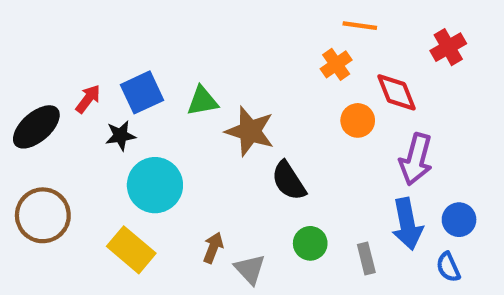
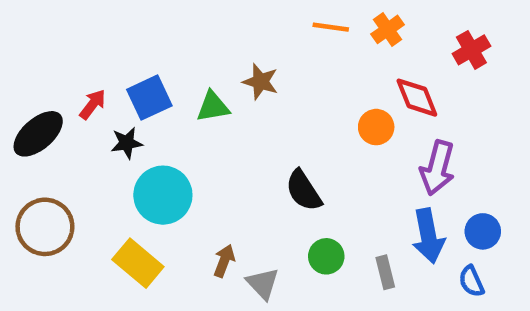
orange line: (360, 26) -> (331, 27), moved
orange cross: (336, 64) -> (387, 29), moved
brown star: (250, 131) -> (260, 82), moved, size x0.7

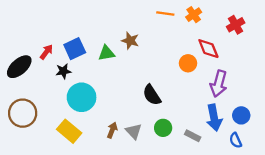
gray rectangle: (385, 272) -> (193, 136), turned -49
gray triangle: (263, 284) -> (134, 131), moved

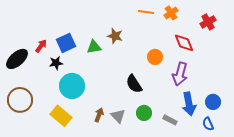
orange circle: (188, 63) -> (155, 57), moved
purple arrow: (219, 84) -> (180, 74), moved

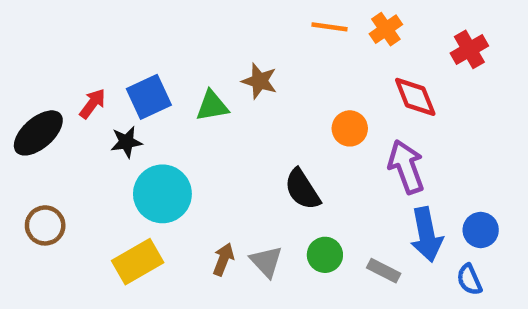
purple arrow: (180, 74) -> (406, 167), turned 145
brown circle: (20, 100) -> (45, 225), size x0.7
yellow rectangle: (61, 116) -> (138, 262), turned -70

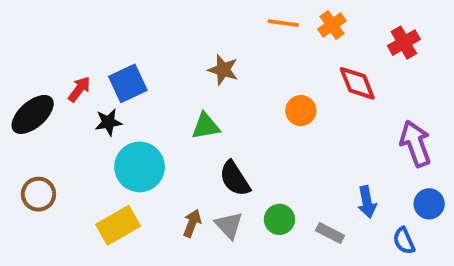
green triangle: (212, 106) -> (206, 126), moved
purple arrow: (406, 167) -> (416, 144), moved
black semicircle: (302, 189) -> (235, 179), moved
blue circle: (481, 230) -> (429, 204), moved
blue arrow: (426, 235) -> (367, 202), size x0.7

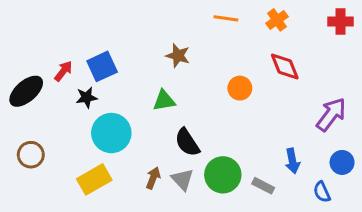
orange cross: (332, 25) -> (277, 20), moved
red cross: (404, 43) -> (340, 22), moved, turned 30
purple arrow: (416, 144) -> (331, 114), turned 57
green circle: (279, 219) -> (223, 175), size x1.5

